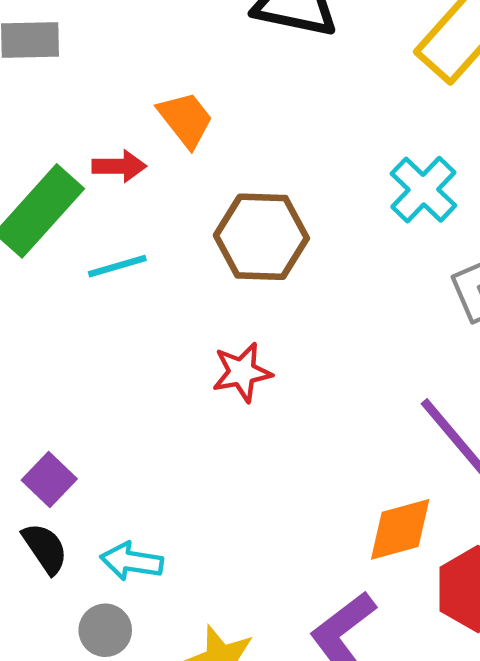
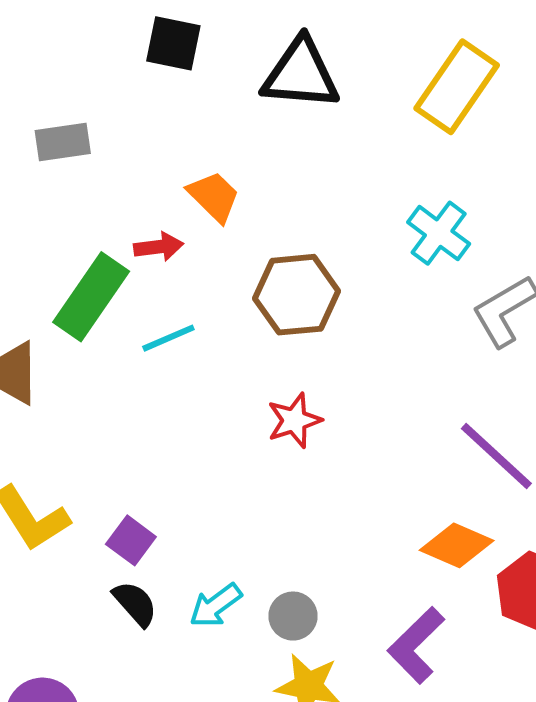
orange diamond: (400, 529) -> (457, 545), turned 46
cyan arrow: (132, 561) -> (216, 606), turned -38
gray circle: (105, 630) -> (293, 616), moved

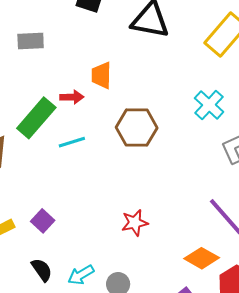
orange trapezoid: (214, 196) -> (101, 75), turned -140
red star: (294, 420) -> (135, 223), moved
purple square: (131, 540) -> (43, 221), moved

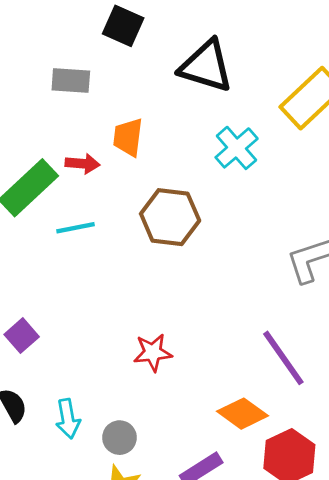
gray rectangle: (31, 41) -> (71, 80), moved
cyan cross: (209, 105) -> (237, 148), moved
cyan arrow: (81, 275) -> (68, 419), turned -76

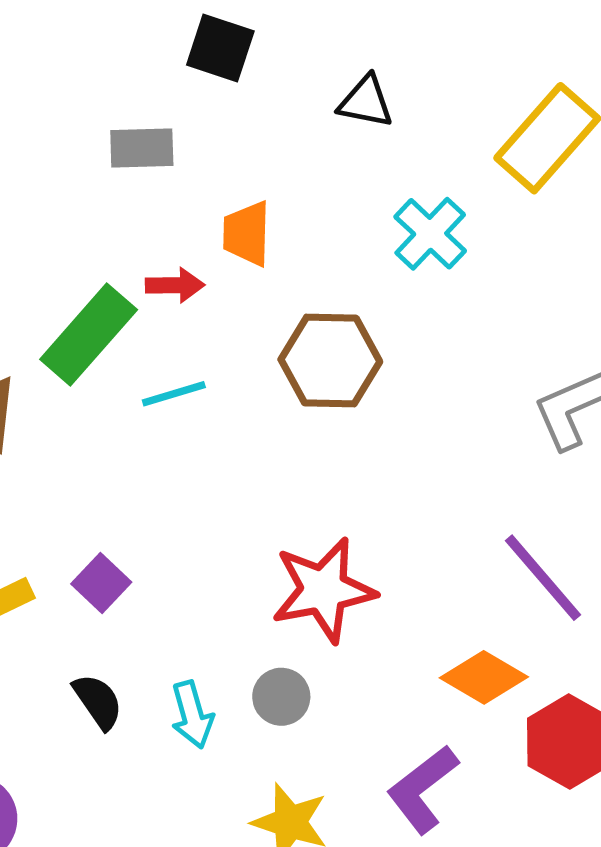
black triangle: (206, 66) -> (366, 102), size x0.6
red star: (153, 353) -> (323, 590), size x1.6
gray circle: (119, 438) -> (281, 697), moved

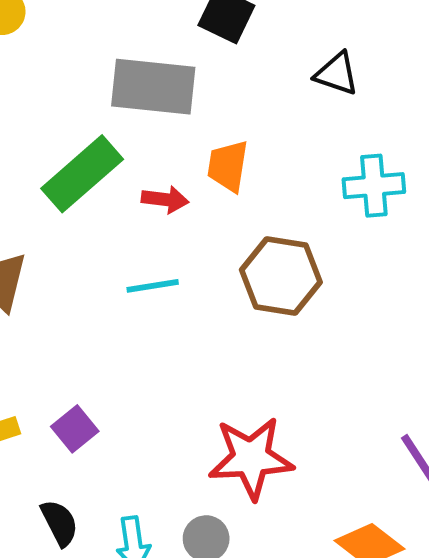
gray rectangle: (142, 148) -> (153, 87), size x1.6
cyan cross: (430, 234) -> (374, 186), turned 34
green rectangle: (89, 335) -> (82, 174), moved

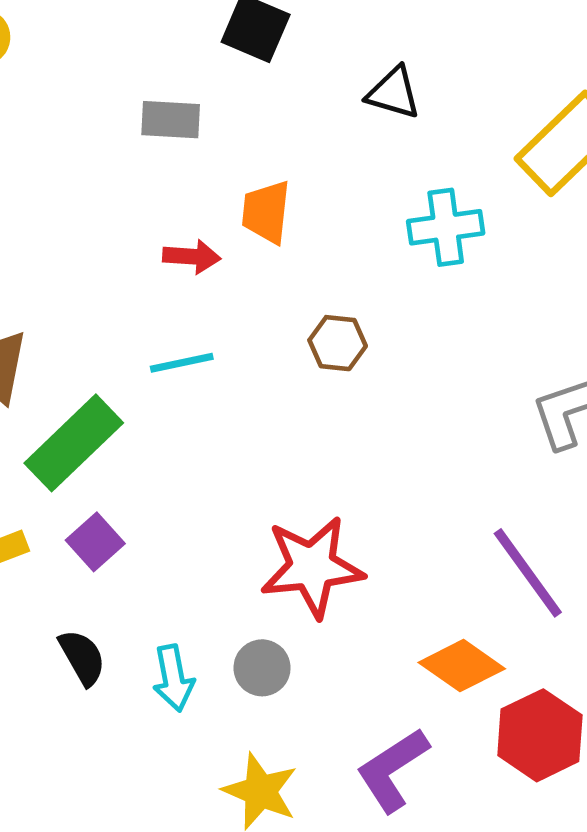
gray rectangle: (153, 87) -> (171, 120), size x0.6
green rectangle: (82, 174) -> (74, 443), moved
brown hexagon: (281, 276) -> (338, 343), size x0.6

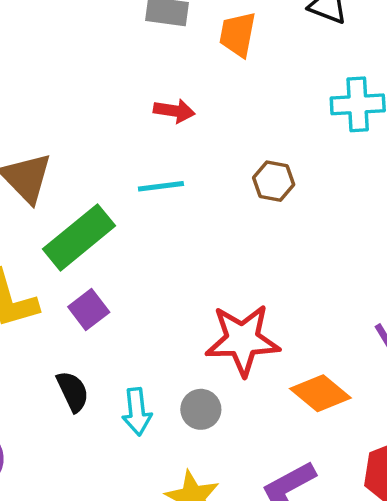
orange trapezoid: (266, 212) -> (238, 34), moved
orange diamond: (462, 666) -> (320, 393), moved

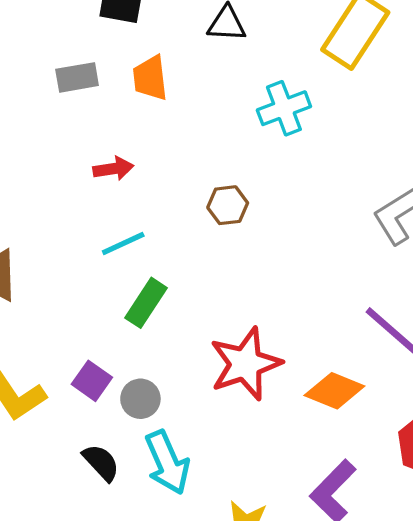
green rectangle: (79, 237) -> (146, 303), moved, size x0.7
gray circle: (201, 409) -> (140, 399), moved
cyan arrow: (137, 412) -> (167, 462), size x1.4

